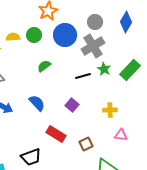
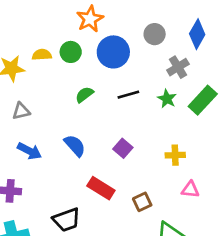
gray cross: (93, 46) -> (178, 67), moved, size x0.7
black line: (83, 76) -> (128, 95), moved

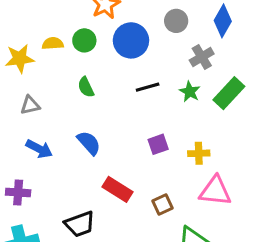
green semicircle: (84, 95) -> (86, 87), moved, turned -78
purple square: (123, 148) -> (158, 144), moved, turned 30
pink triangle: (190, 190) -> (215, 191), size x1.6

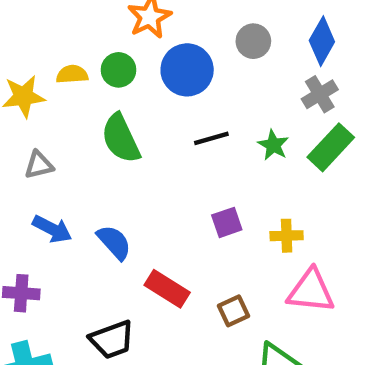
gray cross: (202, 57) -> (320, 94), moved
green semicircle: (86, 87) -> (121, 138), size x1.6
blue semicircle: (89, 143) -> (114, 242), moved

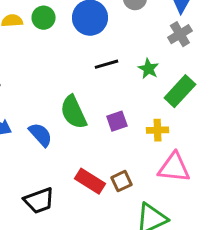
green semicircle: (121, 138) -> (73, 112), moved
green rectangle: (331, 147) -> (180, 91), moved
red rectangle: (167, 289) -> (90, 181), moved

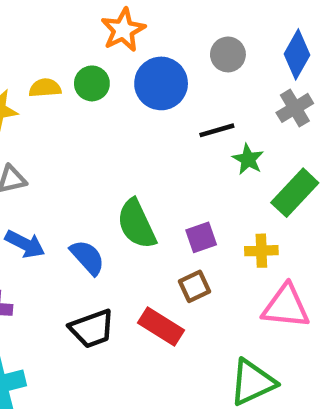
black line: (106, 64) -> (217, 130), moved
brown square: (121, 181) -> (194, 286), moved
black trapezoid: (39, 201) -> (92, 329), moved

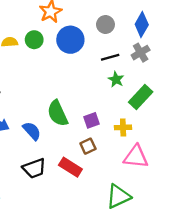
black line: (217, 130) -> (110, 57), moved

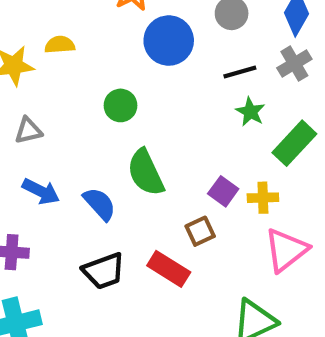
green circle: (34, 40) -> (120, 105), moved
purple square: (91, 120) -> (223, 191), moved, turned -35
pink triangle: (136, 157) -> (286, 250), turned -44

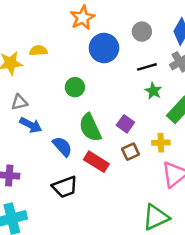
blue arrow: (41, 191) -> (31, 125), moved
purple square: (223, 191) -> (125, 124), moved
brown square: (200, 231) -> (131, 152), moved
red rectangle: (169, 269) -> (96, 162), moved

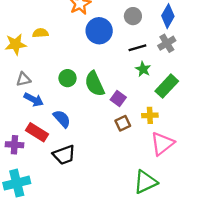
green circle: (75, 87) -> (68, 78), moved
green semicircle: (90, 128) -> (95, 84), moved
red rectangle: (96, 162) -> (37, 132), moved

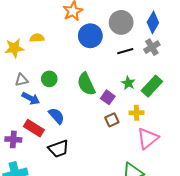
gray circle: (133, 16) -> (121, 22), size x1.5
green star: (143, 69) -> (128, 83), moved
green circle: (68, 78) -> (49, 79), moved

